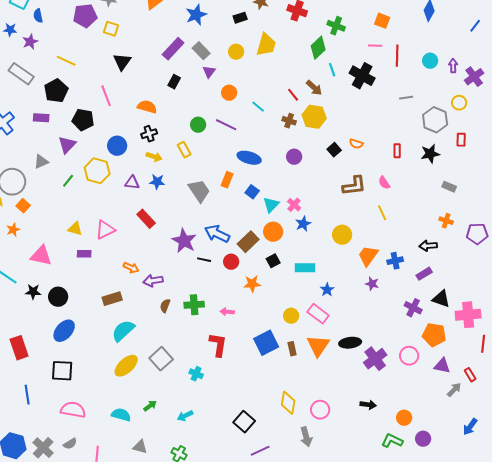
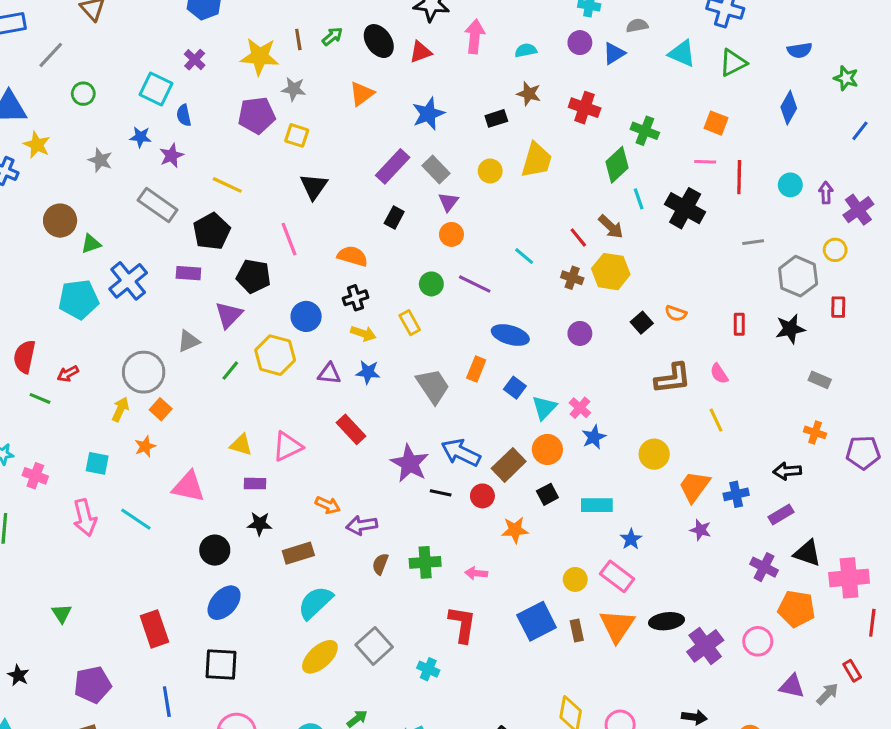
orange circle: (229, 93) -> (451, 234), moved
black star: (33, 292) -> (260, 524), moved
purple triangle: (442, 366) -> (792, 686), moved

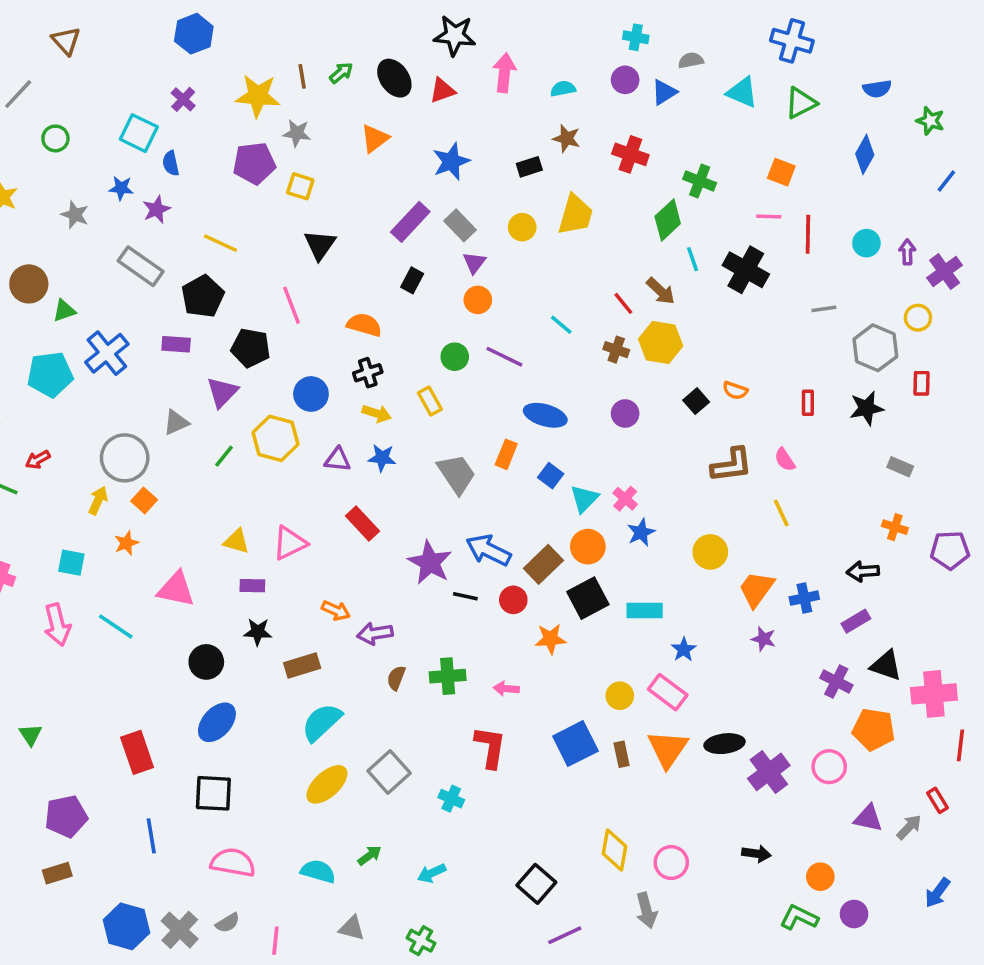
black square: (547, 494) -> (588, 598), size x1.6

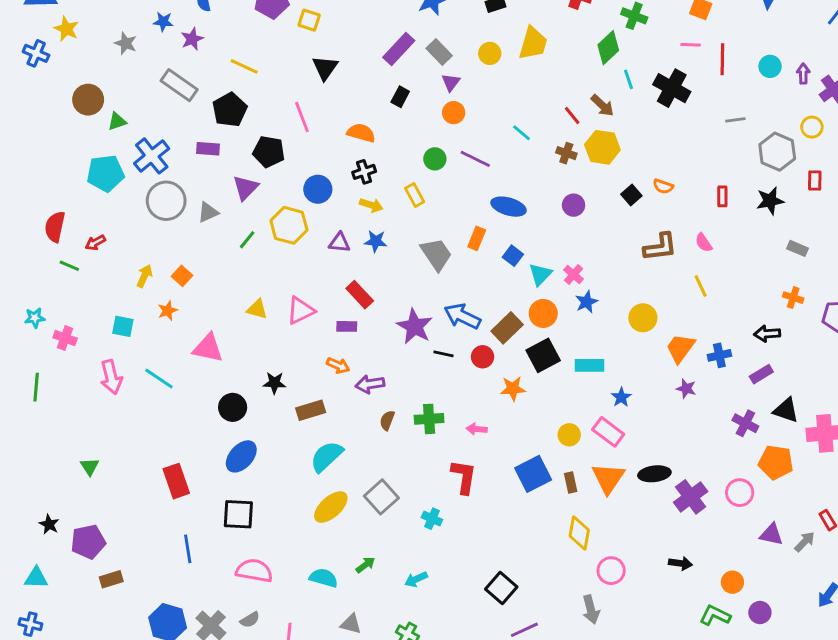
gray circle: (125, 458) -> (166, 201), moved
purple rectangle: (252, 586) -> (347, 326), moved
purple pentagon: (66, 816) -> (88, 542), moved
yellow diamond: (614, 850) -> (579, 533), moved

